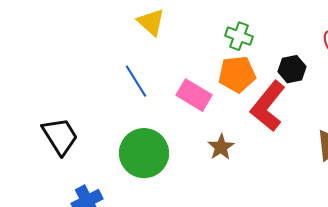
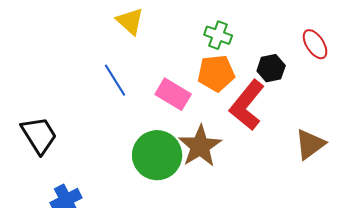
brown star: (221, 147) -> (200, 146), size x1.6
green circle: (144, 153) -> (157, 155), moved

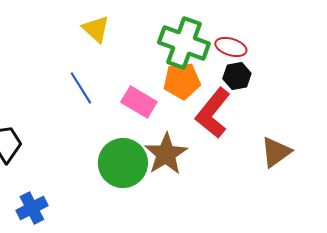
green cross: (218, 35) -> (184, 43), size x1.8
red ellipse: (315, 44) -> (231, 47), moved, turned -40

